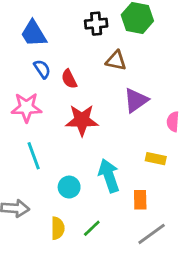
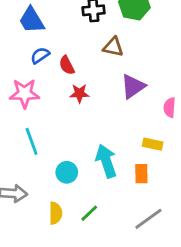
blue semicircle: (42, 69) -> (40, 55), turned -90
red star: (82, 120) -> (79, 93), moved, size x0.6
orange rectangle: (140, 200) -> (141, 174), moved

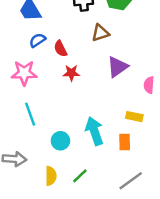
brown triangle: (113, 47) -> (100, 33), turned -30

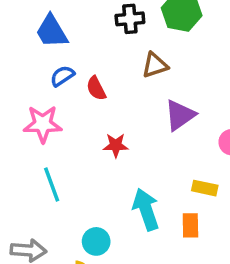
red star: (71, 73) -> (116, 145), moved
cyan circle: (60, 141) -> (96, 241), moved

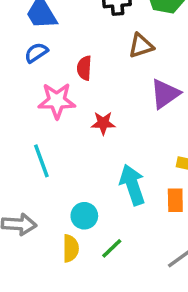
blue semicircle: (62, 76) -> (36, 53), moved
red semicircle: (96, 88) -> (84, 68), turned 30
pink star: (43, 124) -> (57, 101), moved

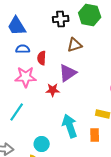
blue semicircle: (36, 53) -> (23, 49), moved, turned 32
purple triangle: (165, 94) -> (68, 73), moved
cyan line: (41, 161) -> (17, 112), turned 54

